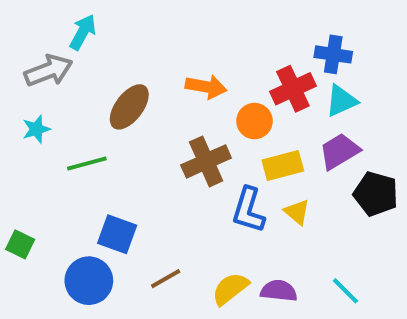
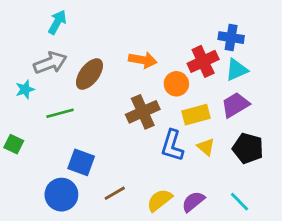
gray arrow: (48, 71) -> (50, 63), moved
black pentagon: (376, 194) -> (248, 148), moved
green square: (20, 244) -> (14, 144), moved
purple semicircle: (279, 291) -> (193, 202), turned -45

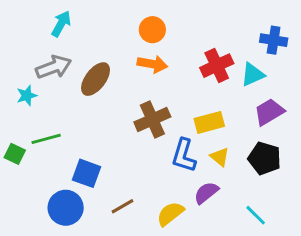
blue cross: (231, 38) -> (274, 40), moved
orange circle: (176, 84) -> (152, 30), moved
purple trapezoid: (235, 105) -> (269, 112), moved
green line: (60, 113) -> (46, 139), moved
purple semicircle: (193, 202) -> (206, 193), moved

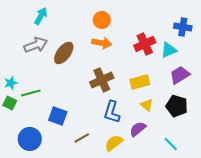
cyan star: (27, 96) -> (11, 83), moved
blue L-shape: (184, 155) -> (112, 112), moved
blue circle: (66, 208) -> (30, 139), moved

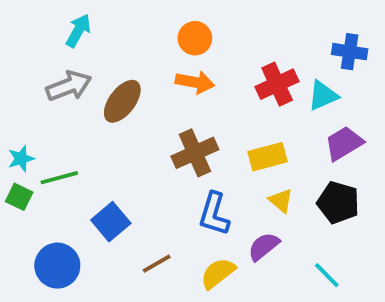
blue square: (58, 116) -> (111, 222), turned 30

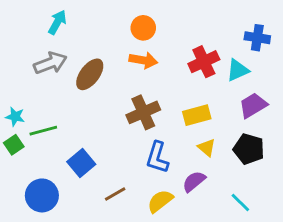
cyan star: (21, 159) -> (15, 117), turned 30
green square: (19, 197) -> (14, 145), turned 30

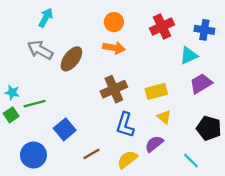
red cross: (204, 62) -> (162, 27), moved
gray arrow: (50, 63) -> (40, 50), turned -130
black pentagon: (249, 149) -> (209, 128), moved

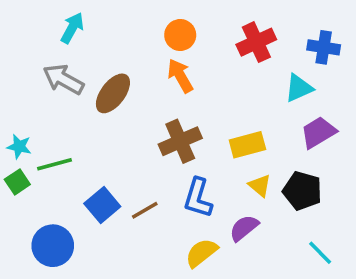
orange arrow: (114, 48) -> (180, 76), turned -130
black pentagon: (209, 128) -> (302, 191), moved
brown line: (92, 154) -> (145, 210), moved
cyan line: (191, 161) -> (320, 253), moved

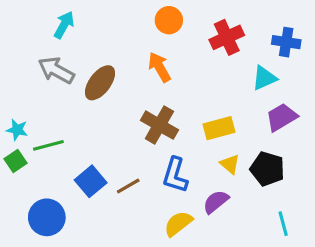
orange circle: (180, 35) -> (169, 20), moved
brown cross: (180, 141) -> (159, 125), turned -36
cyan line: (320, 253) -> (283, 224), turned 30

